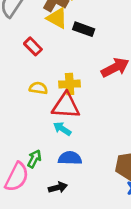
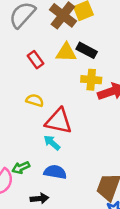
yellow triangle: (57, 18) -> (66, 52), moved, turned -35
yellow cross: (70, 84) -> (91, 80), moved
green arrow: (34, 159) -> (21, 168), turned -150

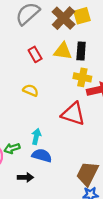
black rectangle: (87, 50) -> (81, 51), turned 60
red triangle: (59, 121) -> (73, 114), moved
cyan arrow: (52, 143) -> (36, 137), moved, turned 56

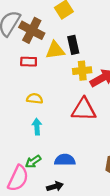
brown cross: (64, 18) -> (32, 30), moved
red rectangle: (35, 54) -> (29, 62), turned -42
cyan arrow: (36, 137) -> (37, 127), moved

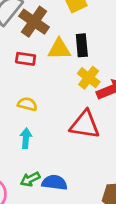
yellow cross: (82, 71) -> (89, 78), turned 36
green arrow: (33, 162) -> (30, 179), moved

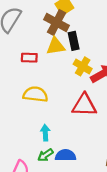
brown cross: (34, 22) -> (56, 23), moved
yellow semicircle: (27, 104) -> (35, 94), size x1.5
cyan arrow: (26, 138) -> (45, 133), moved

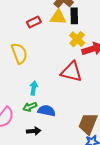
red rectangle: (29, 58) -> (34, 22), turned -40
yellow semicircle: (35, 94) -> (19, 53), moved, turned 50

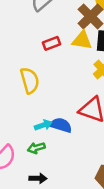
cyan arrow: (34, 88) -> (43, 125), turned 56
blue semicircle: (47, 111) -> (61, 125), moved

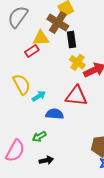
yellow triangle: (82, 40) -> (41, 38), moved
cyan arrow: (43, 125) -> (39, 96), moved

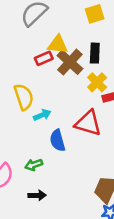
brown cross: (58, 22) -> (70, 62), moved
blue semicircle: (55, 114) -> (57, 140), turned -120

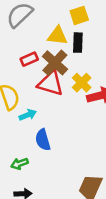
yellow triangle: (58, 44) -> (57, 36), moved
black rectangle: (95, 53) -> (78, 43), moved
red triangle: (88, 123) -> (50, 83), moved

